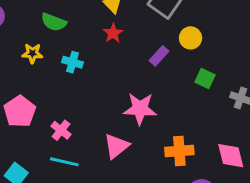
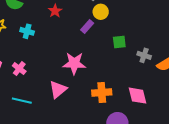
yellow circle: (191, 38) -> (101, 12), moved
green square: (205, 79) -> (119, 42), turned -32
pink cross: (61, 130) -> (19, 69), moved

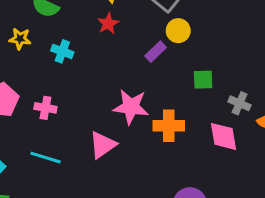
pink cross: (19, 69) -> (45, 108), turned -32
orange cross: (102, 93) -> (169, 126), moved
pink diamond: (138, 96) -> (223, 136), moved

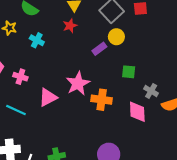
pink star: (131, 107) -> (78, 84), turned 30
pink triangle: (103, 145) -> (48, 97), moved

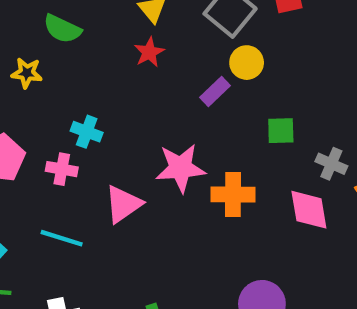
cyan cross: (37, 40) -> (87, 132), moved
pink star: (78, 84) -> (180, 168), turned 30

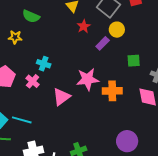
red star: (149, 52) -> (84, 26), moved
pink cross: (62, 169) -> (33, 81), turned 32
cyan line: (62, 238) -> (22, 120), moved

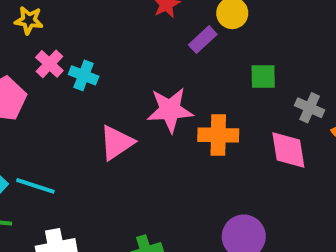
pink cross: (33, 81) -> (49, 64), moved

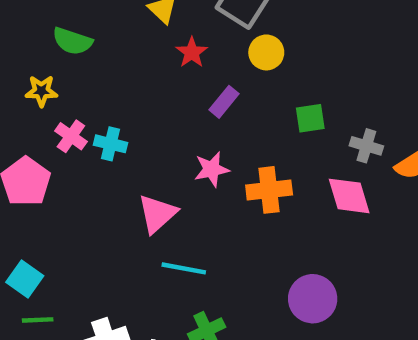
purple rectangle: (203, 40) -> (224, 102), moved
pink star: (170, 110) -> (212, 169), size x0.7
cyan line: (35, 186) -> (184, 268), moved

